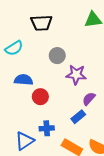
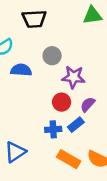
blue semicircle: (23, 80) -> (21, 70), moved
red circle: (40, 97) -> (62, 102), moved
blue cross: (47, 128) -> (53, 129), moved

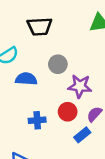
blue cross: (53, 129) -> (37, 120), moved

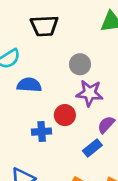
gray circle: (58, 64) -> (80, 64), moved
red circle: (68, 112) -> (65, 115), moved

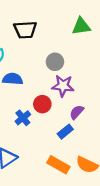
blue cross: (42, 132) -> (23, 118), turned -35

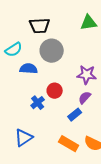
gray circle: (55, 62) -> (52, 51), moved, size x1.5
purple star: (63, 86) -> (87, 75), moved

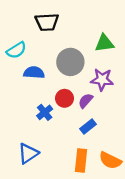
green triangle: (89, 23) -> (104, 43), moved
gray circle: (52, 51) -> (70, 62), moved
purple semicircle: (85, 98) -> (86, 101), moved
orange rectangle: (69, 144) -> (81, 160), turned 66

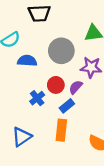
blue rectangle: (88, 126) -> (67, 106), moved
orange rectangle: (81, 160) -> (61, 130), moved

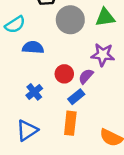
gray circle: (61, 51) -> (70, 20), moved
blue cross: (37, 98) -> (34, 92), moved

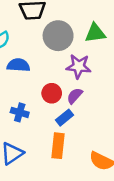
purple star: (103, 55) -> (79, 66), moved
blue cross: (34, 92) -> (20, 112), turned -35

